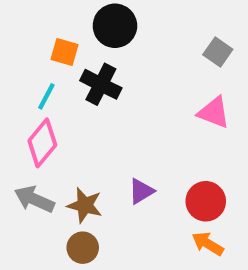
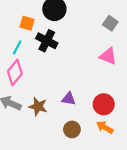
purple triangle: (141, 191) -> (69, 99), turned 40
brown circle: (83, 248) -> (72, 129), moved

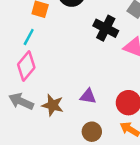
black cross: (47, 41) -> (106, 28), moved

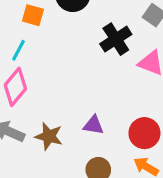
black cross: (106, 28) -> (116, 39), turned 30

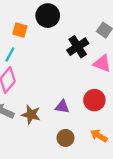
red circle: (144, 133) -> (94, 100), moved

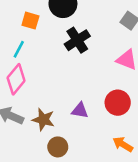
black cross: (78, 47) -> (77, 40), moved
brown circle: (65, 138) -> (58, 147), moved

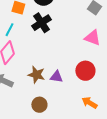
black cross: (77, 40) -> (41, 23), moved
brown star: (43, 120) -> (36, 75), moved

